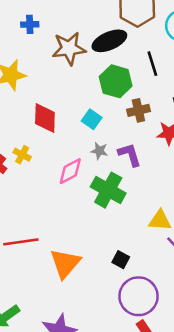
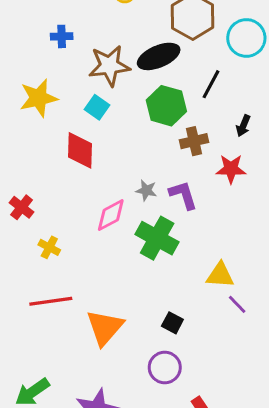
black line: (152, 64) -> (211, 84), turned 45
cyan square: (92, 119) -> (97, 107), moved
yellow cross: (22, 155) -> (49, 247), moved
purple circle: (138, 296) -> (165, 367), moved, size x0.7

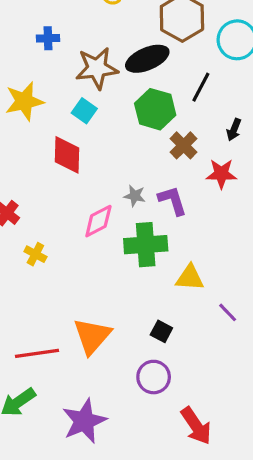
brown cross: (194, 141) -> (184, 145), turned -32
green cross: (157, 238) -> (146, 245), turned -33
yellow triangle: (220, 275) -> (190, 278), moved
red line: (51, 301) -> (37, 353), moved

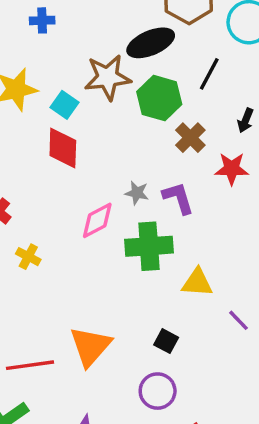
brown star: (97, 68) -> (108, 77), moved
cyan square: (84, 111) -> (64, 105), moved

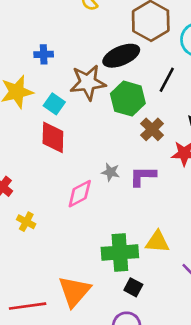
blue cross: (42, 20) -> (44, 54), moved
purple L-shape: (178, 198) -> (143, 176), turned -72
green cross: (149, 246) -> (120, 253), moved

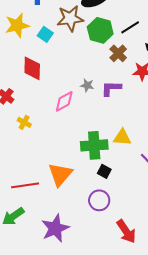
black line: (167, 80) -> (130, 27), moved, turned 30
red diamond: (53, 137) -> (32, 68), moved

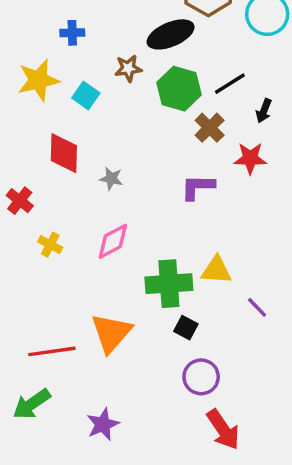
brown star: (70, 18) -> (128, 68), size x0.6
gray star: (87, 85) -> (111, 179), moved
pink diamond: (64, 101) -> (113, 241), moved
purple circle: (99, 200) -> (201, 377), moved
purple star: (55, 228) -> (103, 424), size x0.7

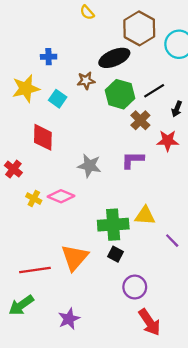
gray star: (111, 179) -> (89, 166), moved, size x1.5
pink diamond: (113, 241) -> (61, 196), moved, turned 50
black square: (186, 328) -> (115, 254), moved

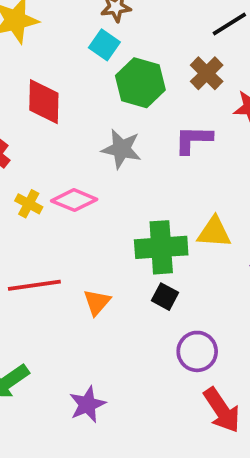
green hexagon: (120, 94) -> (140, 83), moved
cyan square: (58, 99) -> (104, 45), moved
orange triangle: (75, 258) -> (97, 302), size x0.6
red line: (35, 270) -> (34, 285), moved

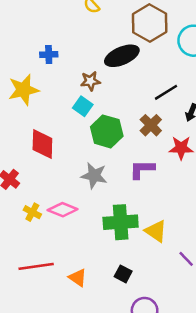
yellow triangle: (214, 232) -> (156, 231), turned 30
green cross: (161, 247) -> (121, 222), moved
orange triangle: (97, 302) -> (78, 278), turned -36

